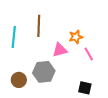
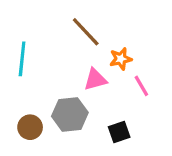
brown line: (39, 26) -> (86, 32), moved, turned -45
black square: (85, 88) -> (119, 132), moved, turned -32

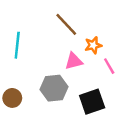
brown circle: (30, 127) -> (12, 98), moved
black square: (119, 132) -> (92, 102), size x1.5

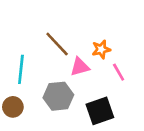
brown line: (66, 24) -> (57, 44), moved
cyan line: (17, 45) -> (21, 69), moved

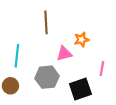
brown line: (57, 44) -> (46, 22), moved, turned 40
pink line: (119, 72) -> (102, 69), moved, turned 40

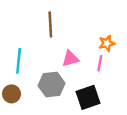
orange star: (81, 40) -> (107, 43), moved
pink line: (102, 69) -> (100, 63), moved

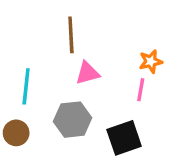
pink triangle: (70, 59) -> (88, 73), moved

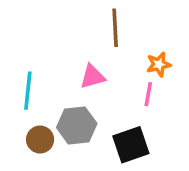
brown line: (71, 35) -> (115, 28), moved
brown circle: (16, 133) -> (40, 140), moved

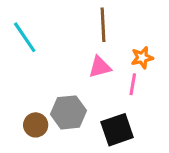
pink triangle: (92, 77) -> (100, 67), moved
cyan line: (28, 91) -> (25, 37), moved, turned -40

